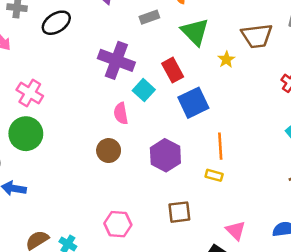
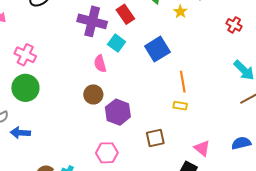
red rectangle: (173, 70) -> (125, 14), moved
purple hexagon: (165, 155) -> (118, 112), moved

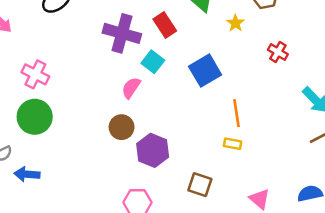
red cross: (234, 25) -> (278, 52), moved
pink semicircle: (100, 64) -> (131, 88), turned 48
brown square: (155, 138) -> (200, 185), turned 30

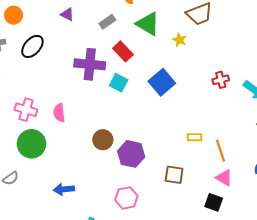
red cross: (278, 52) -> (221, 80), moved, turned -35
pink semicircle: (131, 88) -> (59, 113), moved, turned -30
orange line: (237, 113) -> (221, 151), moved
blue arrow: (27, 174) -> (64, 189), moved

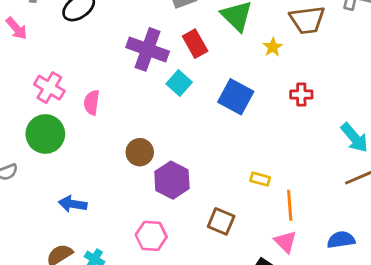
red cross: (221, 80) -> (301, 94), moved
blue square: (162, 82) -> (236, 97), turned -35

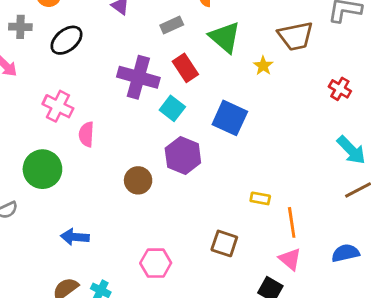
pink cross: (49, 88) -> (58, 106), moved
red cross: (301, 94) -> (340, 89), moved, turned 35
purple hexagon: (172, 180) -> (183, 155), moved

